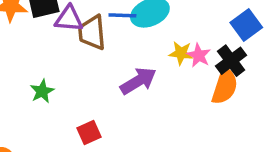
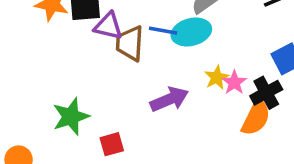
yellow star: (181, 53) -> (217, 77), turned 30
green star: (42, 91) -> (71, 117), moved, size x1.5

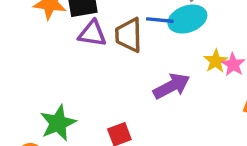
purple triangle: (108, 26) -> (92, 34), moved
green star: (71, 117) -> (58, 123), moved

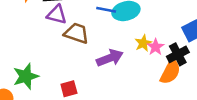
brown trapezoid: (129, 35) -> (76, 33), moved, turned 105

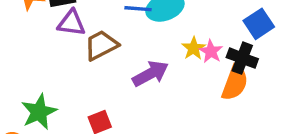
brown trapezoid: (76, 33) -> (101, 45), turned -40
black cross: (178, 54) -> (242, 58), turned -35

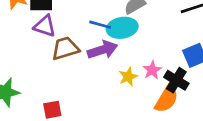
yellow star: (193, 48) -> (128, 77), moved
purple arrow: (150, 74) -> (102, 50), moved

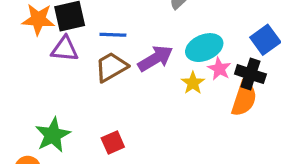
blue line: (100, 25) -> (113, 35), moved
purple triangle: (45, 26) -> (65, 49), moved
cyan ellipse: (122, 28) -> (204, 48), moved

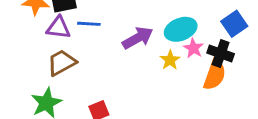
blue line: (113, 35) -> (89, 24), moved
brown trapezoid: (111, 67) -> (62, 63), moved

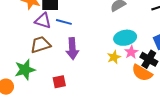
purple arrow: (138, 38) -> (72, 49), moved, turned 105
orange semicircle: (215, 75) -> (142, 73), turned 90

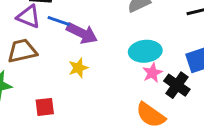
purple arrow: (72, 49) -> (82, 33), moved, turned -65
yellow star: (114, 57) -> (78, 68), moved
orange semicircle: (142, 73) -> (151, 115), moved

